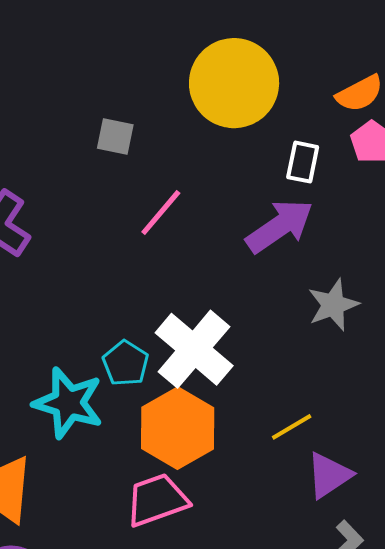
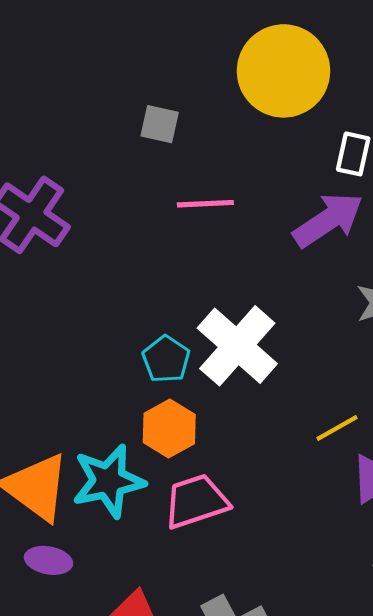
pink line: (161, 213) -> (205, 204), turned 46
cyan star: (68, 403) -> (108, 481), moved, turned -30
orange hexagon: (178, 428) -> (169, 429), moved, size x0.7

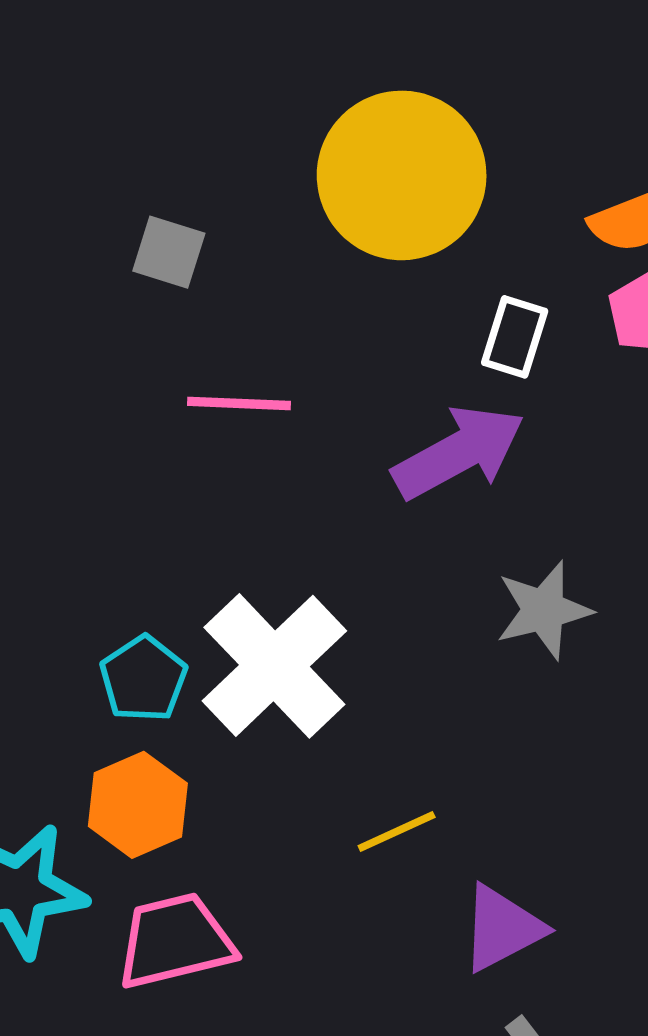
yellow line: (337, 428) -> (397, 832), moved

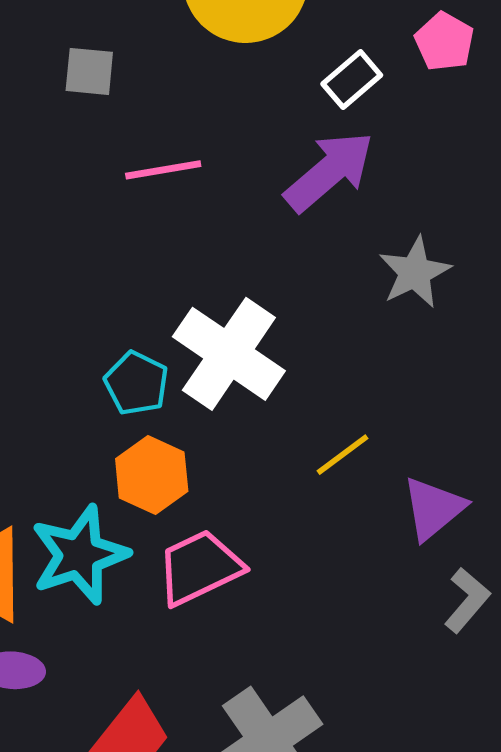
white rectangle: (515, 337) -> (352, 80), turned 44

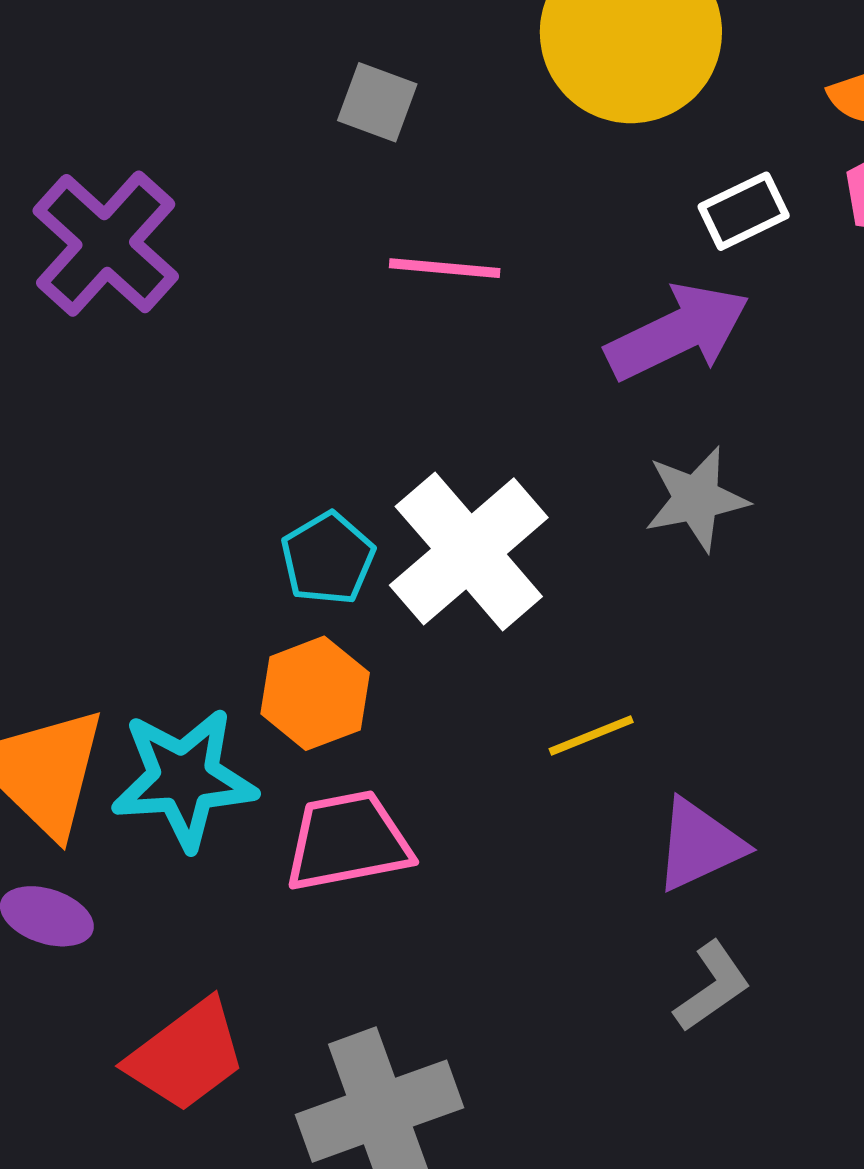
gray star: (415, 272) -> (696, 499), moved

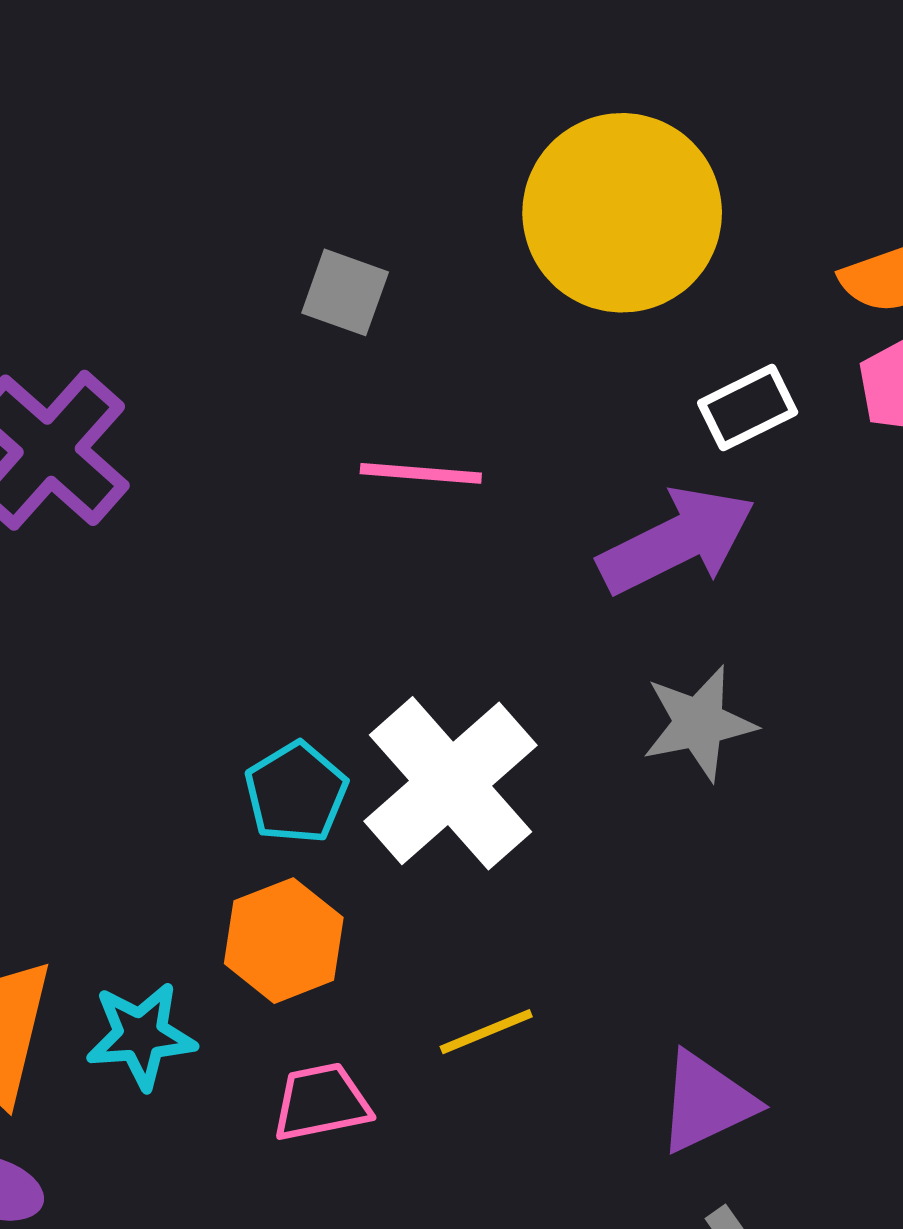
yellow line: (591, 736) -> (486, 1032), moved
cyan star: (184, 779) -> (141, 1036), size x0.7
pink trapezoid: (348, 841) -> (321, 1102), size x0.7

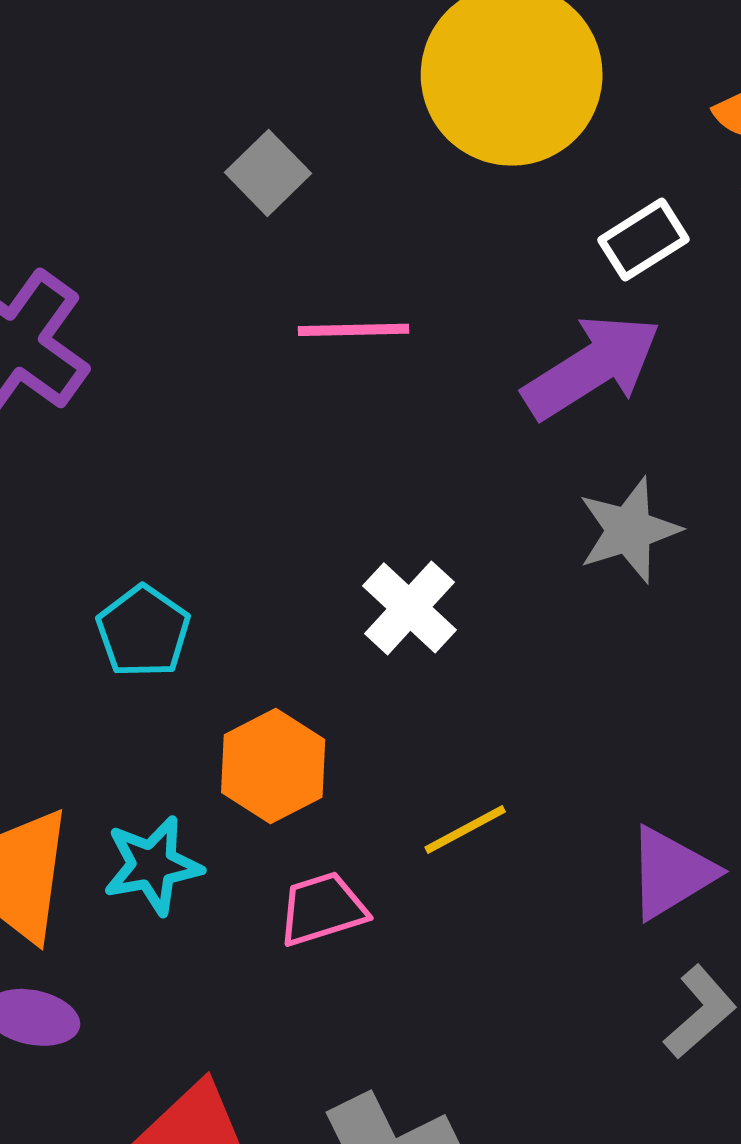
gray square: (345, 292) -> (268, 173), turned 32
white cross: (450, 783) -> (409, 608), size x0.6
cyan pentagon: (296, 793) -> (143, 631), moved

